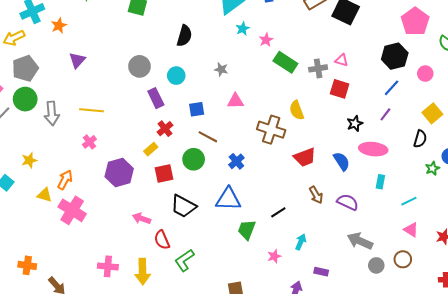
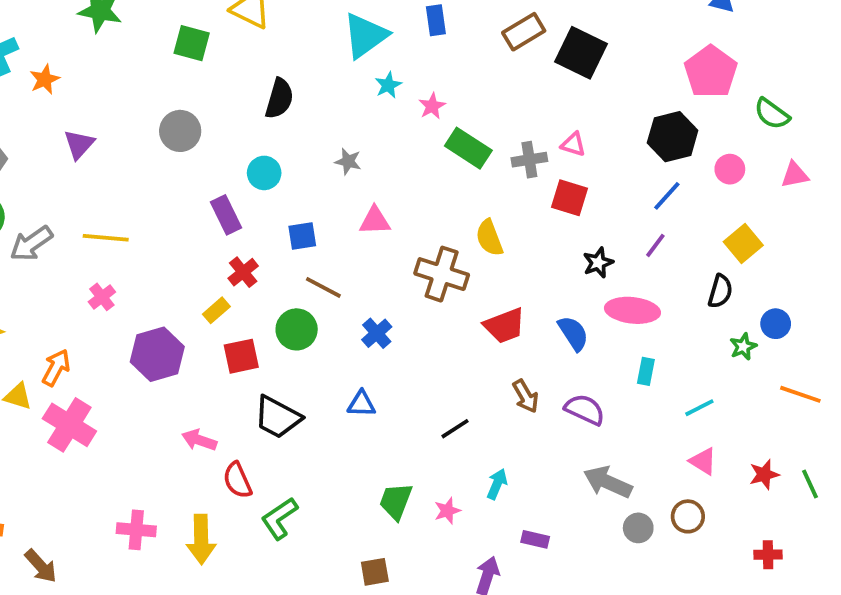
gray circle: (139, 66) -> (180, 131), moved
gray arrow: (52, 113) -> (31, 244), turned 60
blue triangle: (228, 199) -> (361, 404), size x0.6
green trapezoid: (247, 230) -> (396, 501), moved

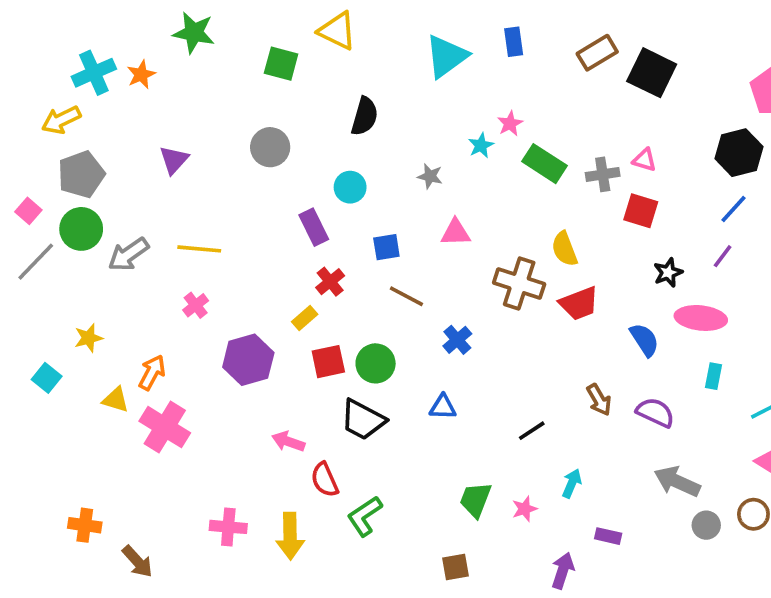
orange star: (45, 79) -> (141, 74), moved
cyan star: (388, 85) -> (481, 145), moved
red trapezoid: (505, 326) -> (579, 303), moved
green circle: (297, 329) -> (376, 363), moved

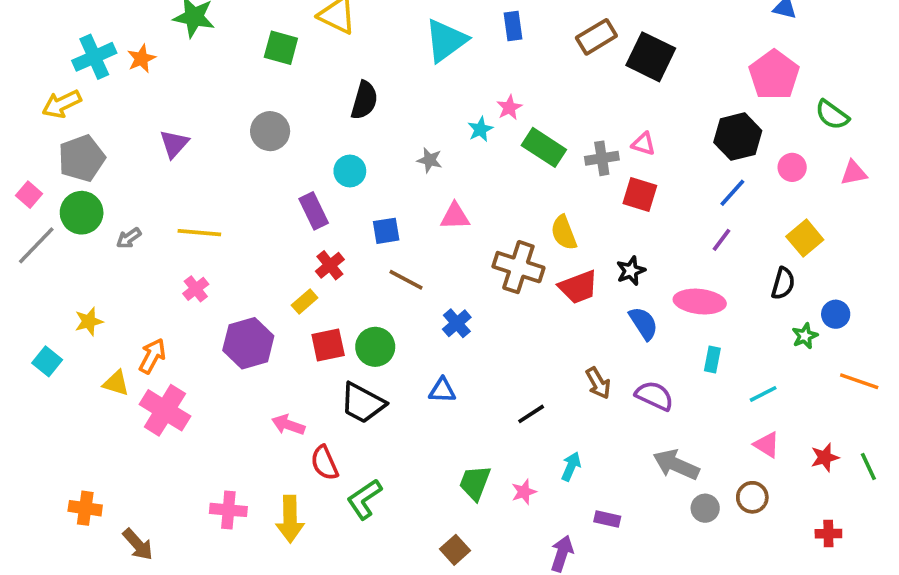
gray arrow: (128, 254) -> (129, 238), size x0.6
black star: (668, 273) -> (631, 271), moved
brown square: (455, 567) -> (455, 550), turned -32

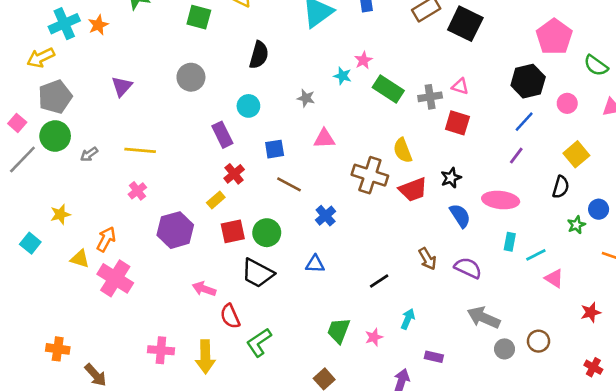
cyan star: (480, 129) -> (343, 76), turned -30
cyan line: (763, 394) -> (536, 255), moved
pink triangle: (767, 445) -> (554, 278), moved
red cross: (828, 534) -> (593, 367), turned 30

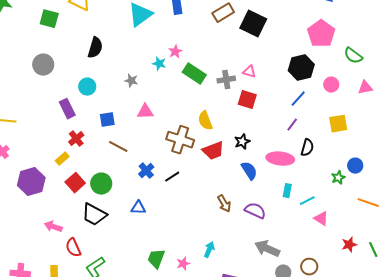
yellow square: (576, 154) -> (338, 124), turned 30
black semicircle: (561, 187) -> (307, 148), moved
red square: (233, 231) -> (75, 183), turned -30
black line: (379, 281) -> (172, 177), moved

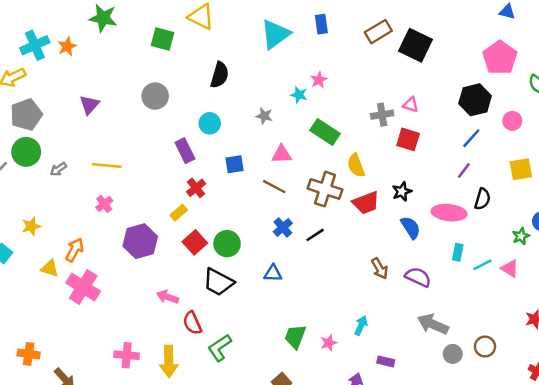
green rectangle: (194, 74) -> (325, 132), moved
brown line: (118, 147) -> (274, 187), moved
pink triangle: (321, 219) -> (510, 268), moved

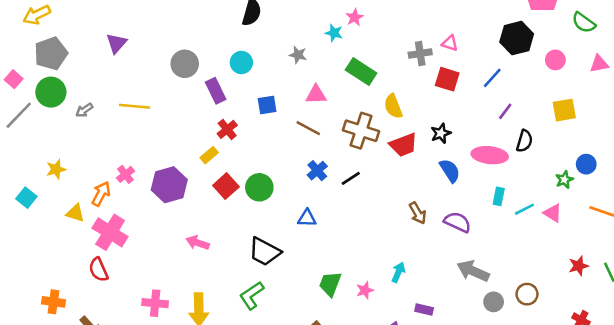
gray circle: (155, 96) -> (185, 64), moved
blue line: (471, 138) -> (492, 78), moved
pink cross: (104, 204) -> (126, 174), moved
black trapezoid: (218, 282) -> (264, 252), moved
red semicircle: (192, 323) -> (98, 270), moved

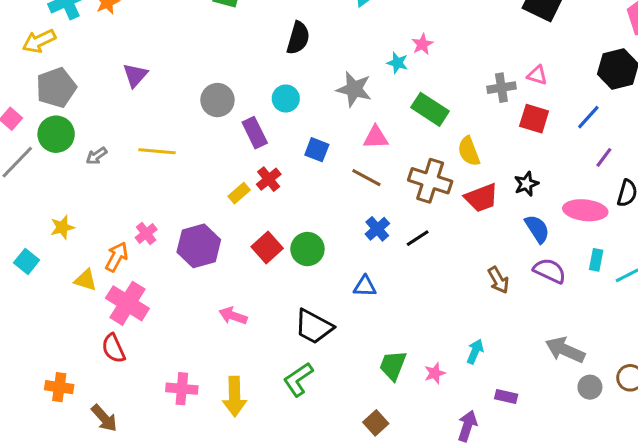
gray star: (298, 55) -> (354, 89), size x1.6
blue square: (267, 105) -> (317, 150), turned 30
yellow rectangle: (209, 155) -> (239, 193), moved
purple semicircle: (458, 222) -> (550, 271), moved

